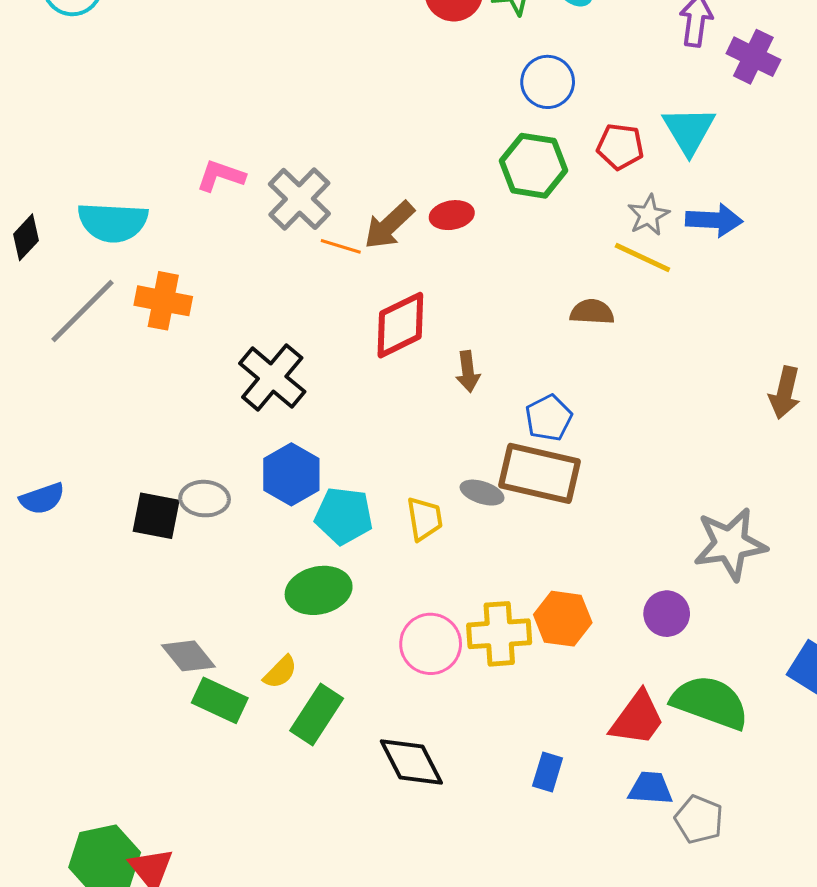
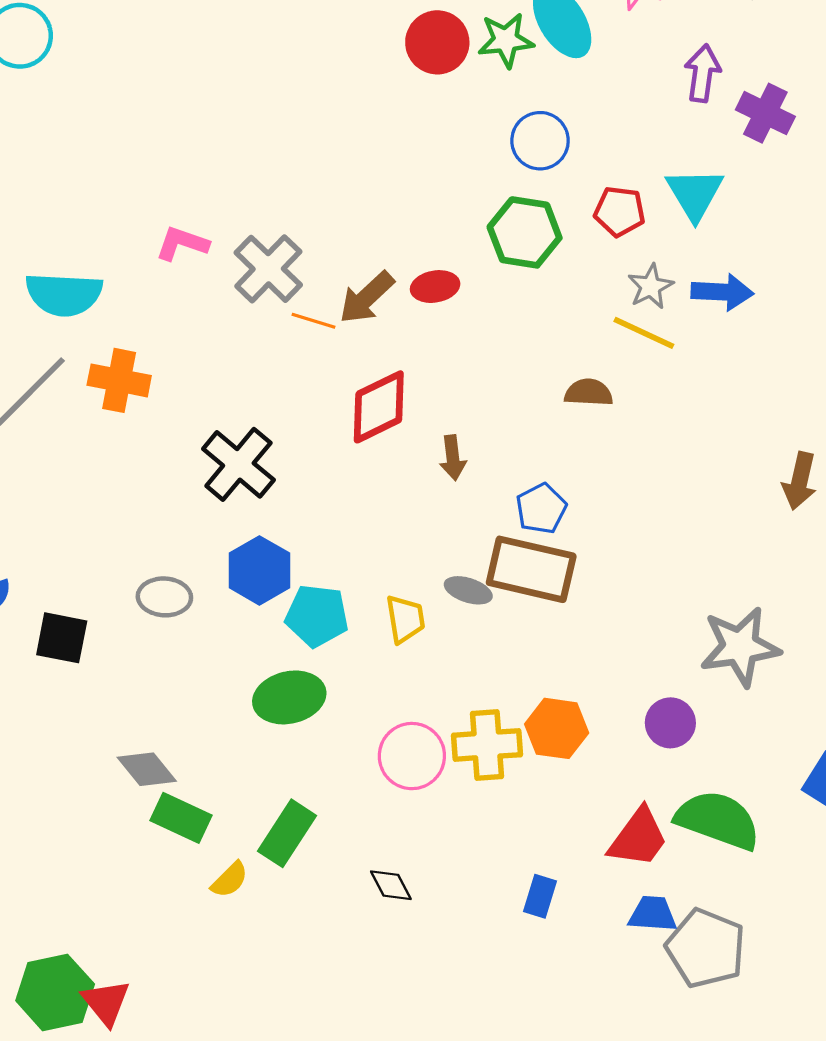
black square: (156, 516) -> (62, 638), moved
yellow semicircle: (280, 672) -> (230, 880), moved
black diamond: (411, 762) -> (391, 885), size x0.6
gray pentagon: (699, 819) -> (706, 948), size x1.5

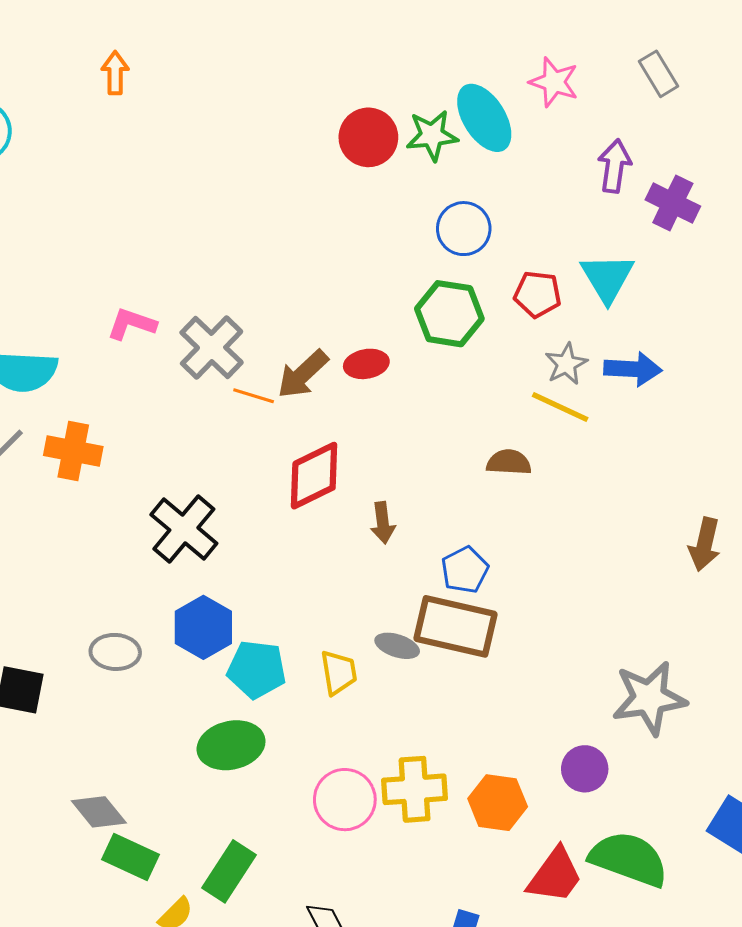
orange hexagon: (557, 728) -> (498, 803), moved

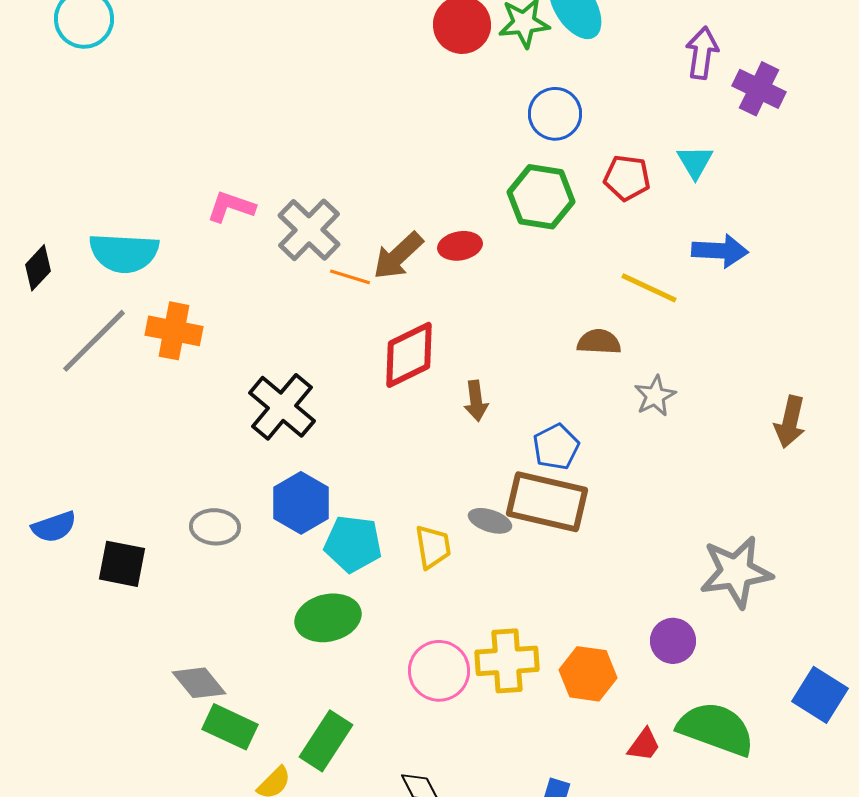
cyan triangle: (607, 278) -> (695, 162), size x0.7
gray star: (566, 364) -> (655, 396), moved
red trapezoid: (555, 875) -> (644, 745), size x0.6

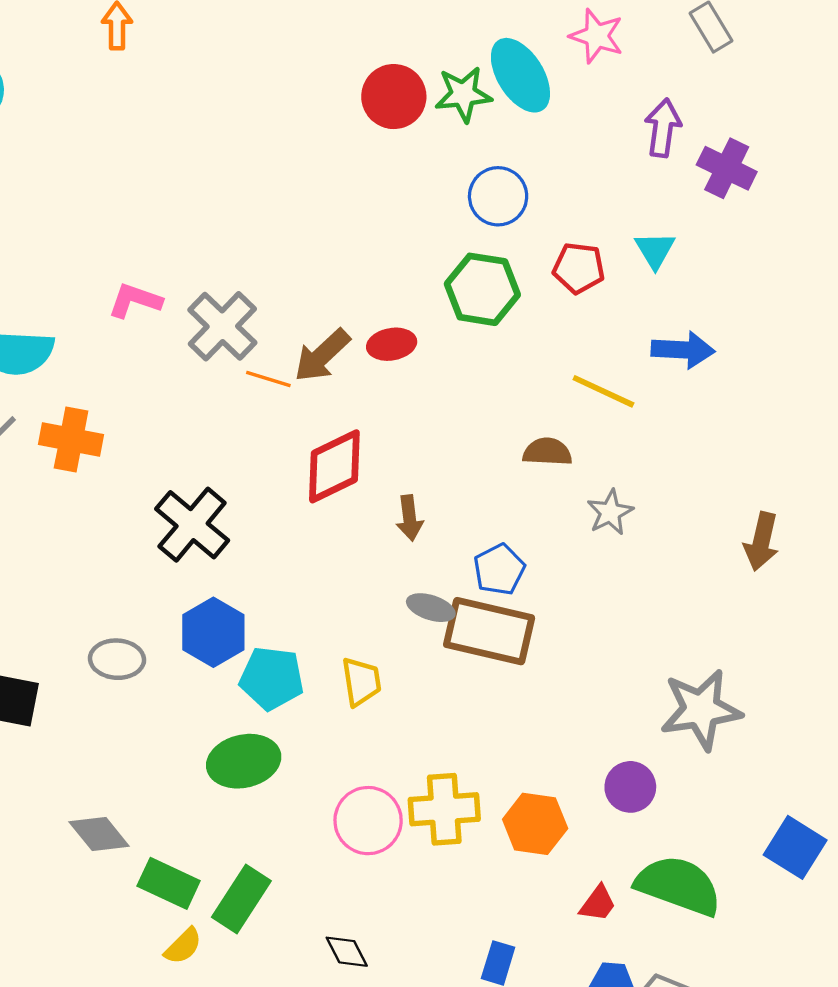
gray ellipse: (490, 521) -> (431, 608), moved
green rectangle: (230, 727) -> (169, 883), moved

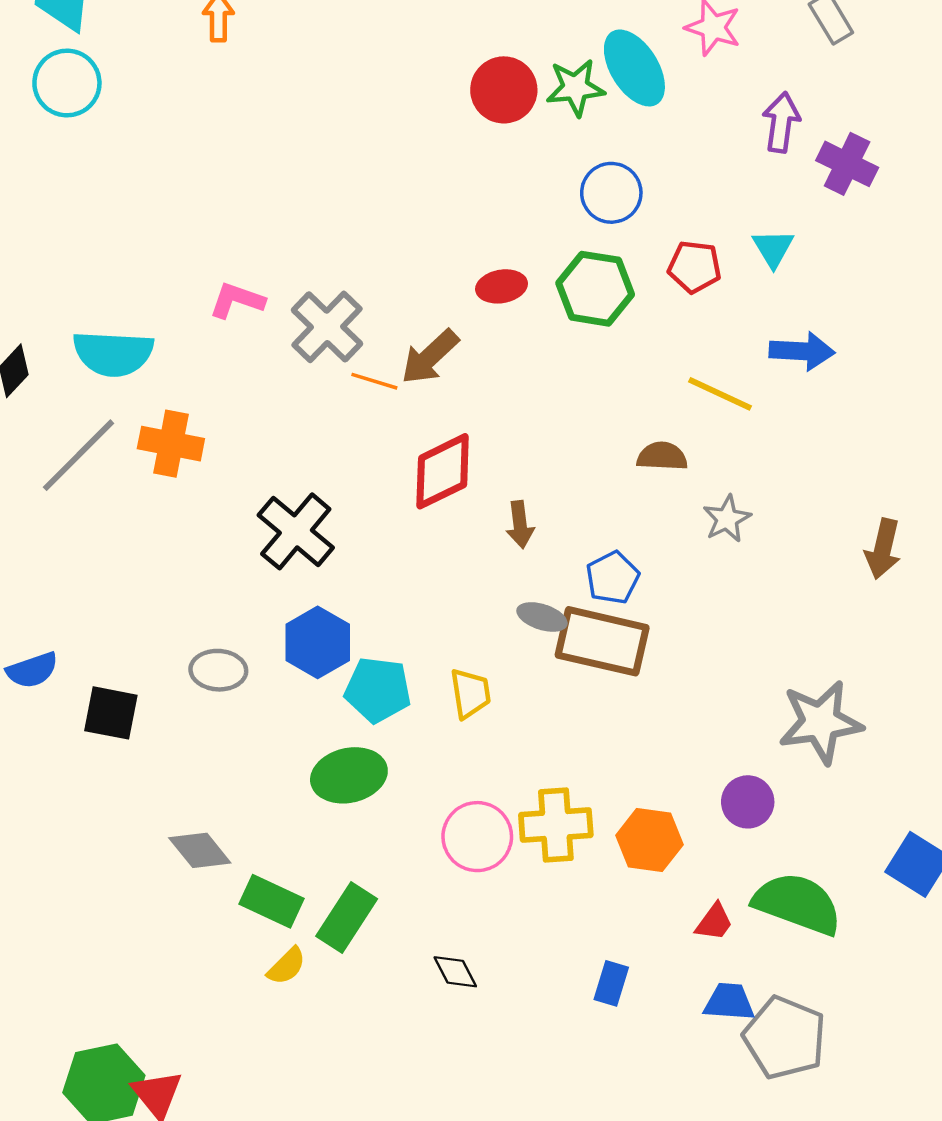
red ellipse: (392, 344) -> (502, 286), moved

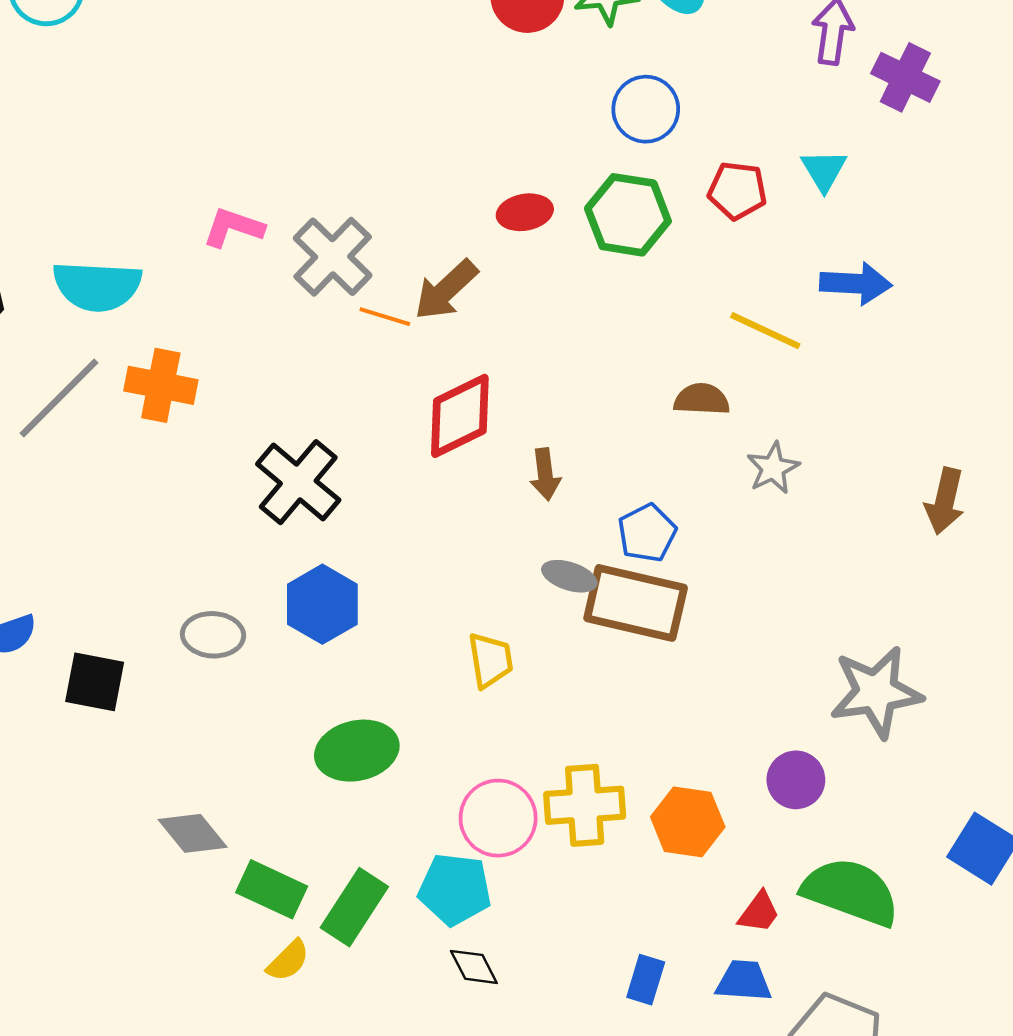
cyan pentagon: (378, 690) -> (455, 889), moved
blue trapezoid: (729, 1002) -> (744, 981), moved

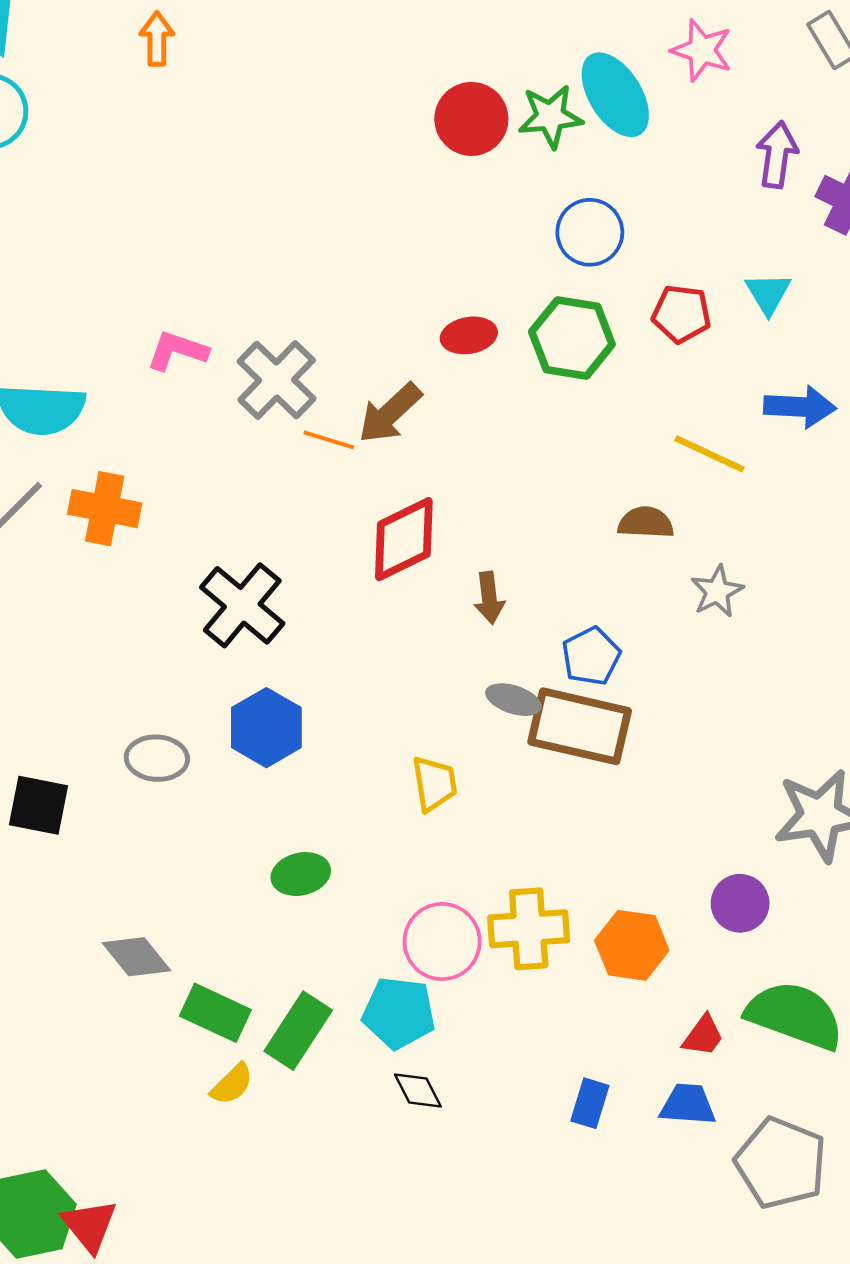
green ellipse: (357, 751) -> (301, 874), size x0.7

